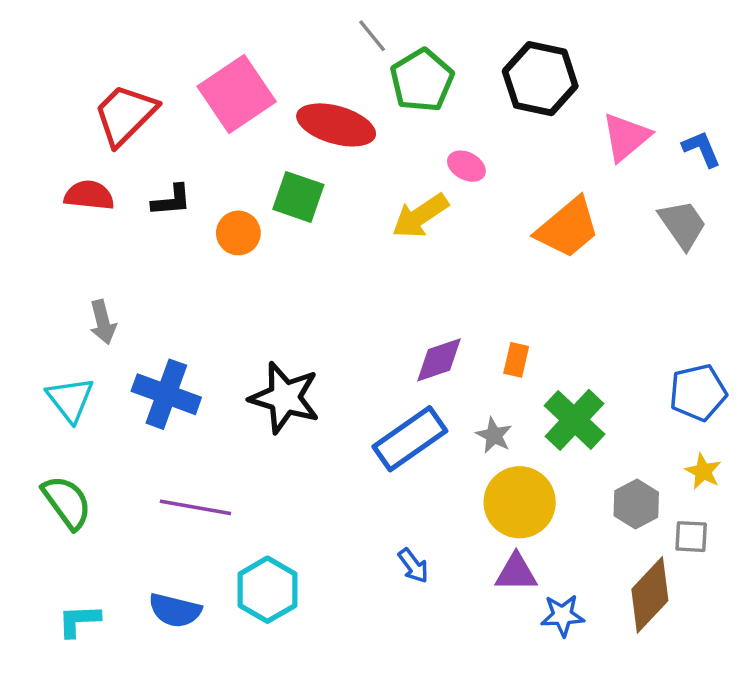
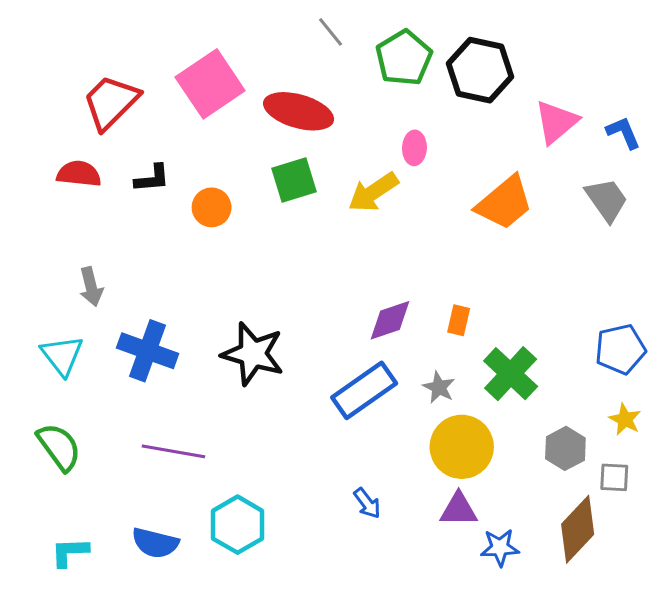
green pentagon: (422, 80) -> (404, 58), moved
pink ellipse: (466, 166) -> (414, 148), turned 64
green square: (298, 197) -> (294, 180), moved, turned -36

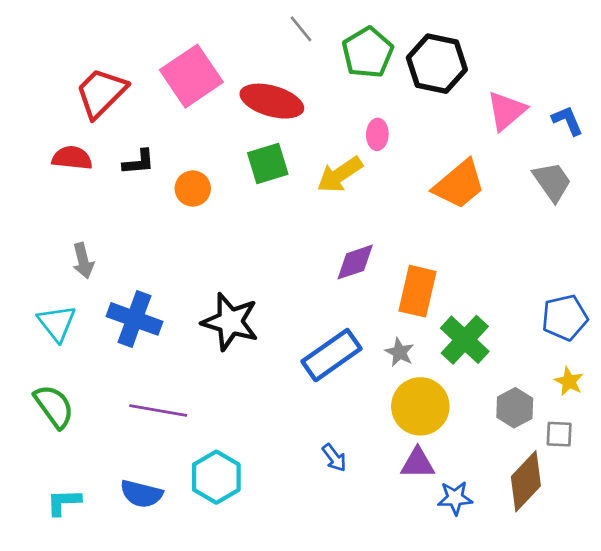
purple diamond: (390, 320) -> (355, 262), moved
orange rectangle: (459, 320) -> (418, 291), size x1.8

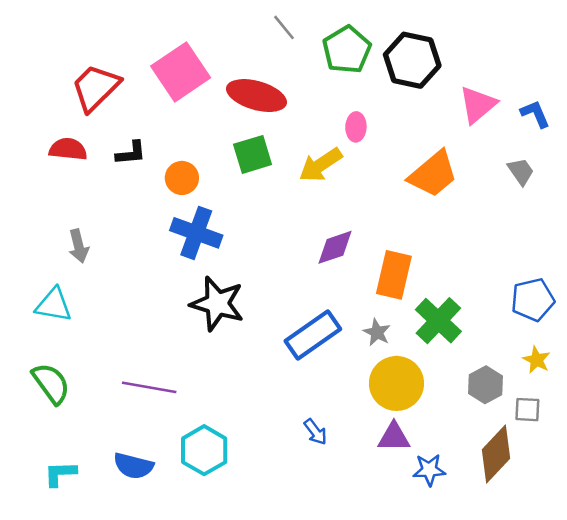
gray trapezoid: (552, 182) -> (521, 171), size x0.7
blue cross: (134, 319) -> (196, 233), moved
cyan triangle: (57, 323) -> (54, 305), turned -42

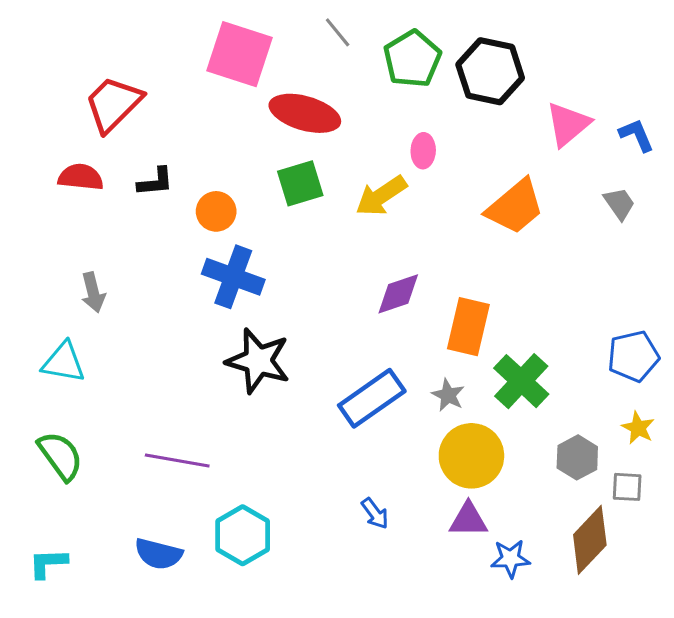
pink square: (181, 72) -> (239, 54), moved, turned -38
cyan L-shape: (60, 474) -> (48, 563), moved

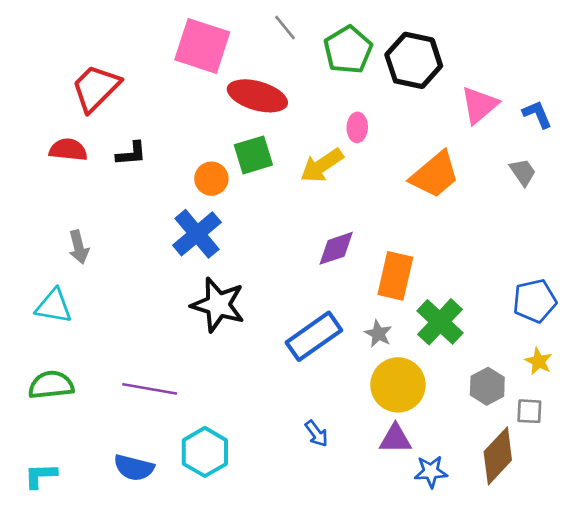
orange circle: (216, 211) -> (211, 179), moved
blue cross: (233, 277) -> (197, 234), turned 30
green semicircle: (60, 456) -> (51, 385), turned -60

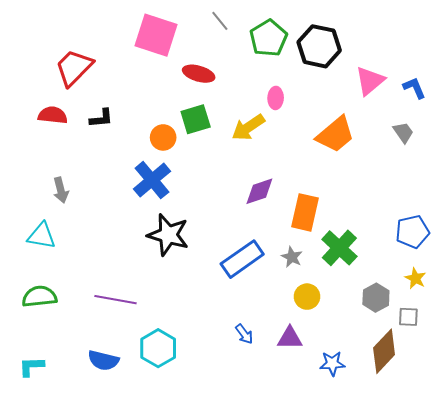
red ellipse: (257, 96) -> (199, 74), size x0.7
yellow circle: (398, 385) -> (307, 297), size x0.6
purple triangle: (395, 439) -> (290, 338), moved

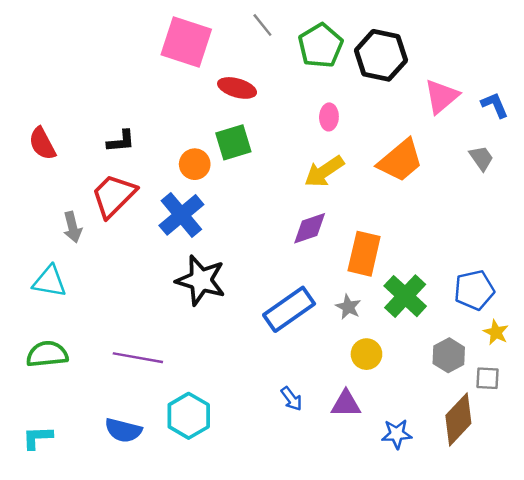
red trapezoid: (74, 68) -> (114, 196), moved
red semicircle: (53, 115) -> (42, 144), moved, turned -124
yellow arrow: (248, 127) -> (324, 171), moved
blue pentagon: (412, 232) -> (474, 290), moved

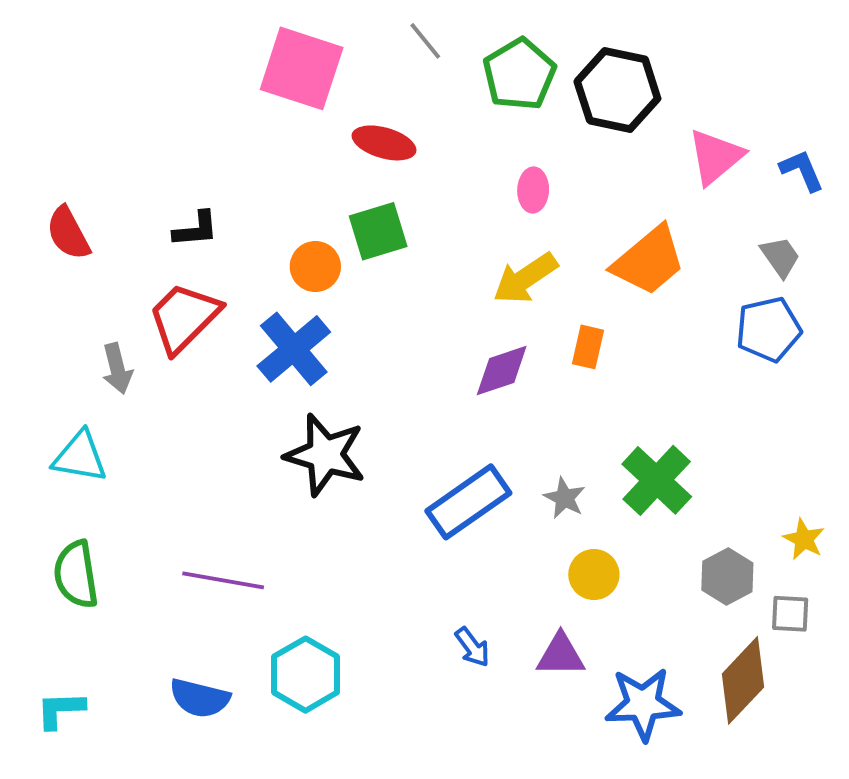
orange rectangle: (364, 254) -> (588, 347), moved, size x0.6
blue pentagon: (474, 290) -> (769, 329), moved
green semicircle: (47, 354) -> (76, 575), turned -93
blue star: (397, 434) -> (643, 704), size x1.5

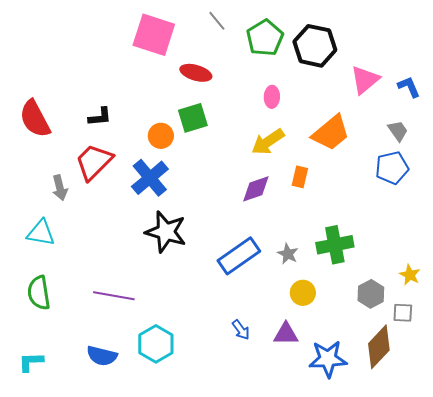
red semicircle: (68, 233) -> (35, 119), size x1.4
green cross: (657, 480) -> (335, 245), turned 36

